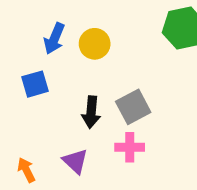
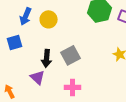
pink cross: (130, 147) -> (73, 87), moved
purple triangle: (75, 161) -> (38, 77), moved

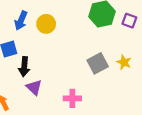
gray square: (71, 55) -> (98, 63), moved
black arrow: (47, 58) -> (24, 67), moved

